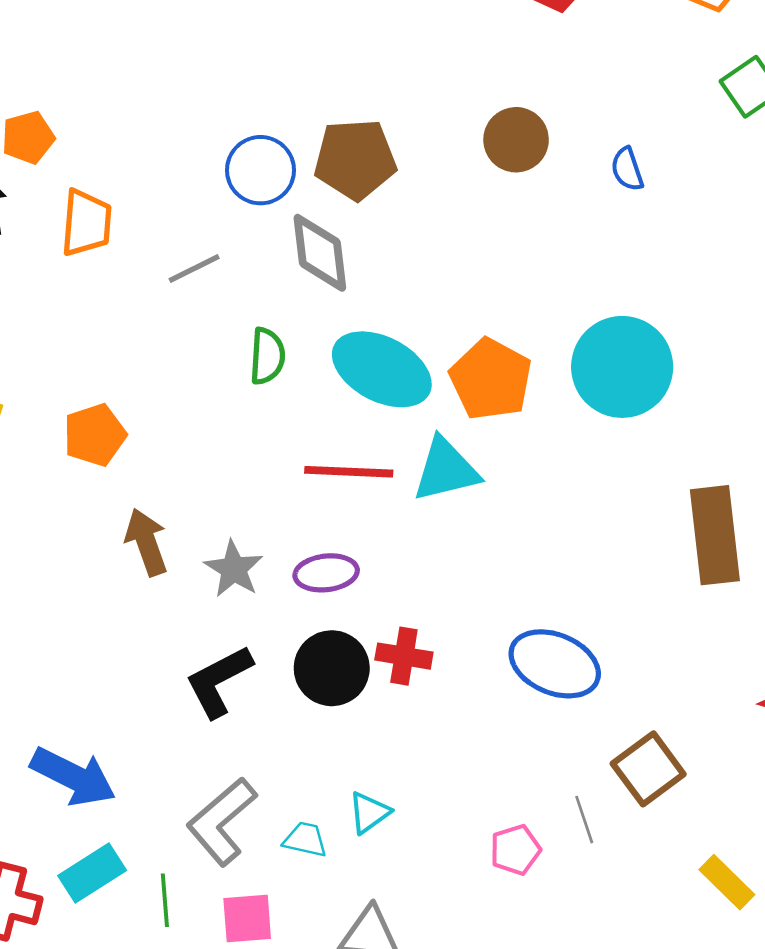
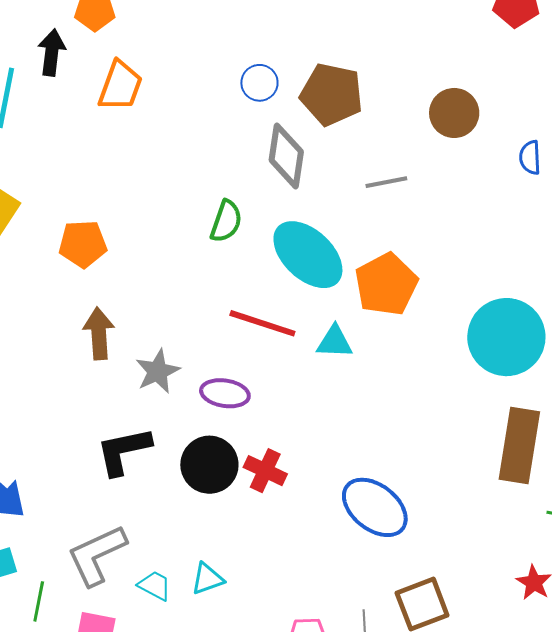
blue circle: (260, 170) -> (259, 83), size x0.7
gray line: (194, 268) -> (386, 182), moved
cyan circle: (622, 367) -> (506, 337), moved
cyan triangle: (446, 470) -> (334, 342), size x0.7

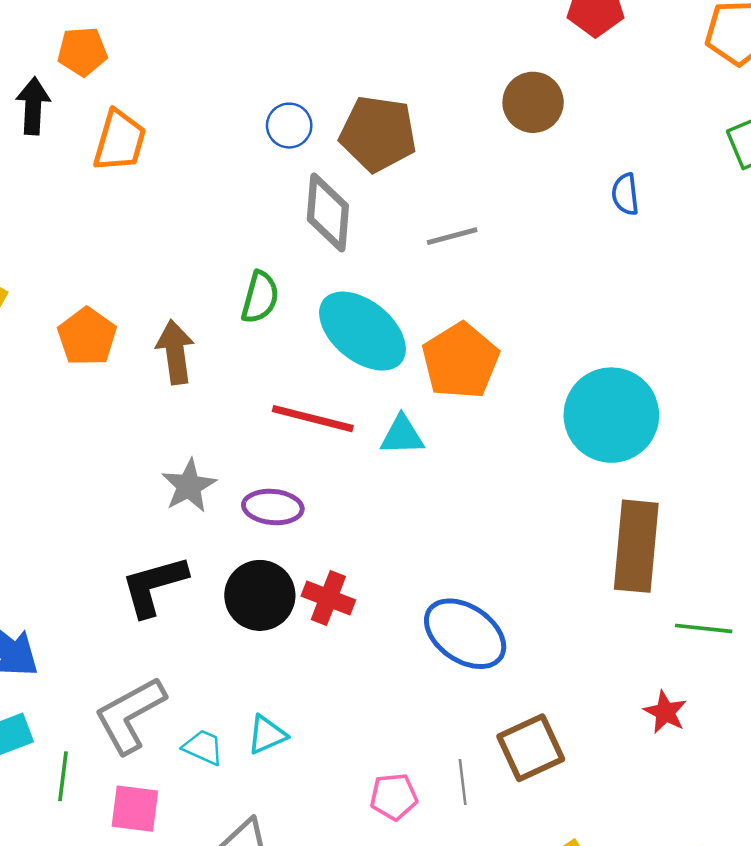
brown circle: (454, 113) -> (533, 102), moved
orange pentagon: (83, 244) -> (87, 337), turned -30
brown arrow: (99, 334) -> (175, 352), moved

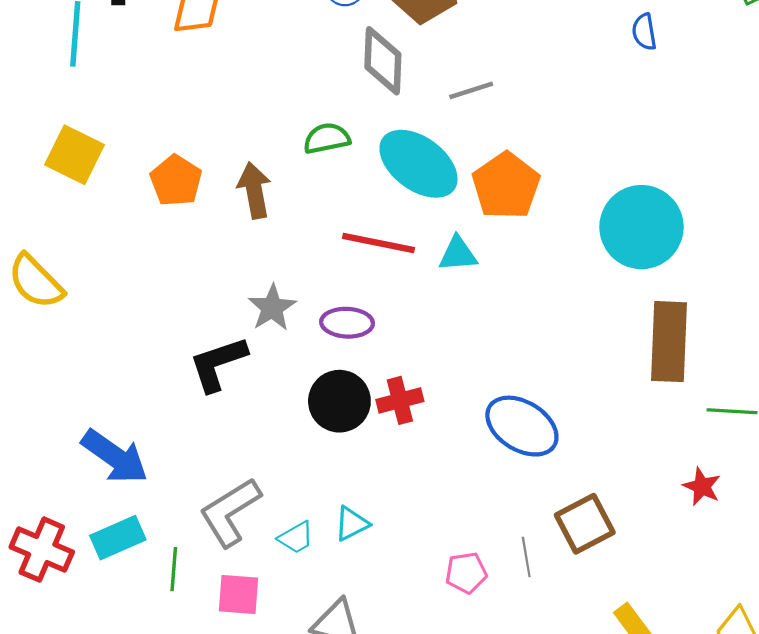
gray line: (452, 236) -> (471, 90), moved
green semicircle: (260, 297) -> (327, 138), turned -114
black L-shape: (154, 586) -> (218, 364), moved
red cross: (328, 598) -> (400, 400), turned -33
cyan trapezoid: (203, 747) -> (296, 538), turned 129

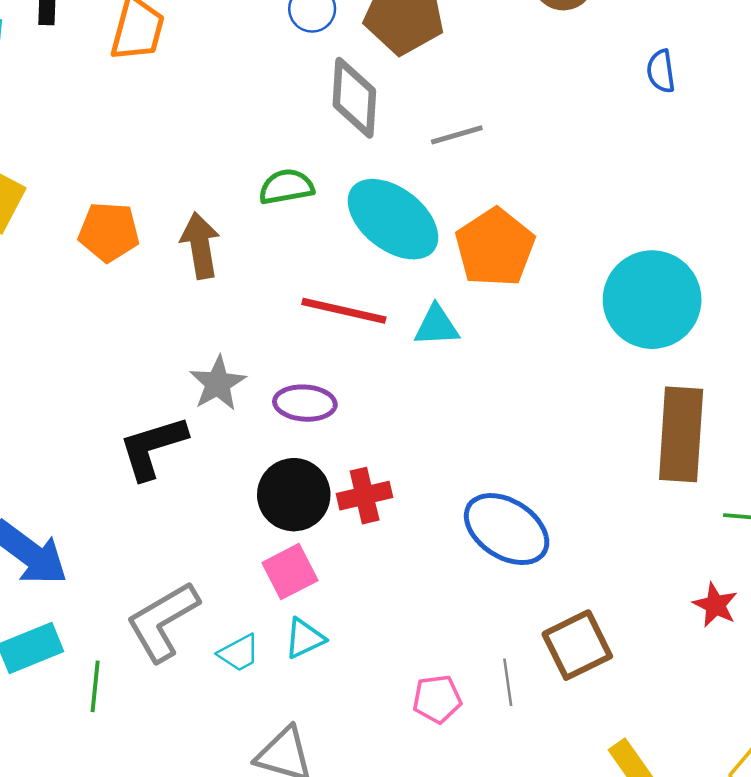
orange pentagon: (176, 181) -> (109, 232), turned -30
pink square: (238, 595) -> (290, 572), moved, turned -33

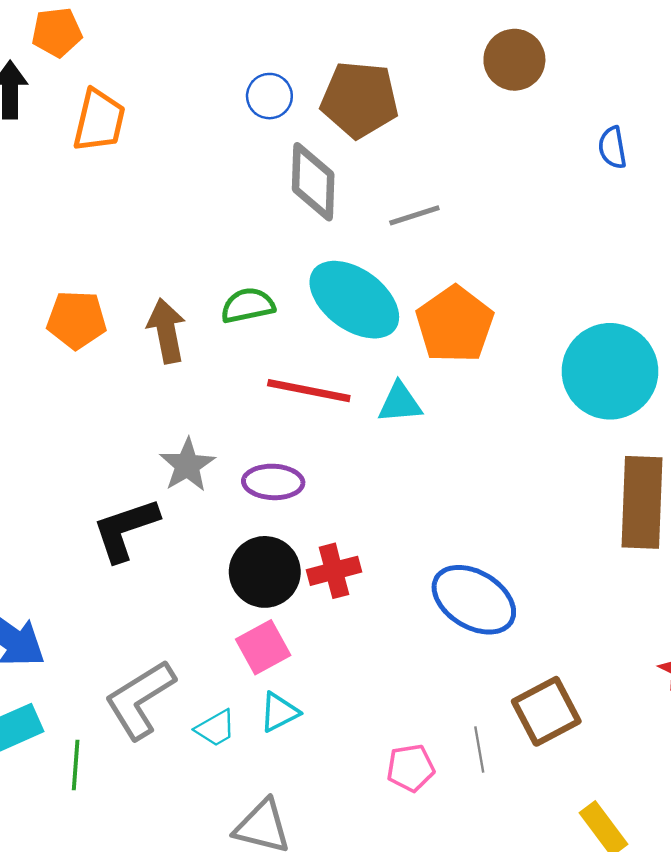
green semicircle: (286, 187) -> (248, 305), moved

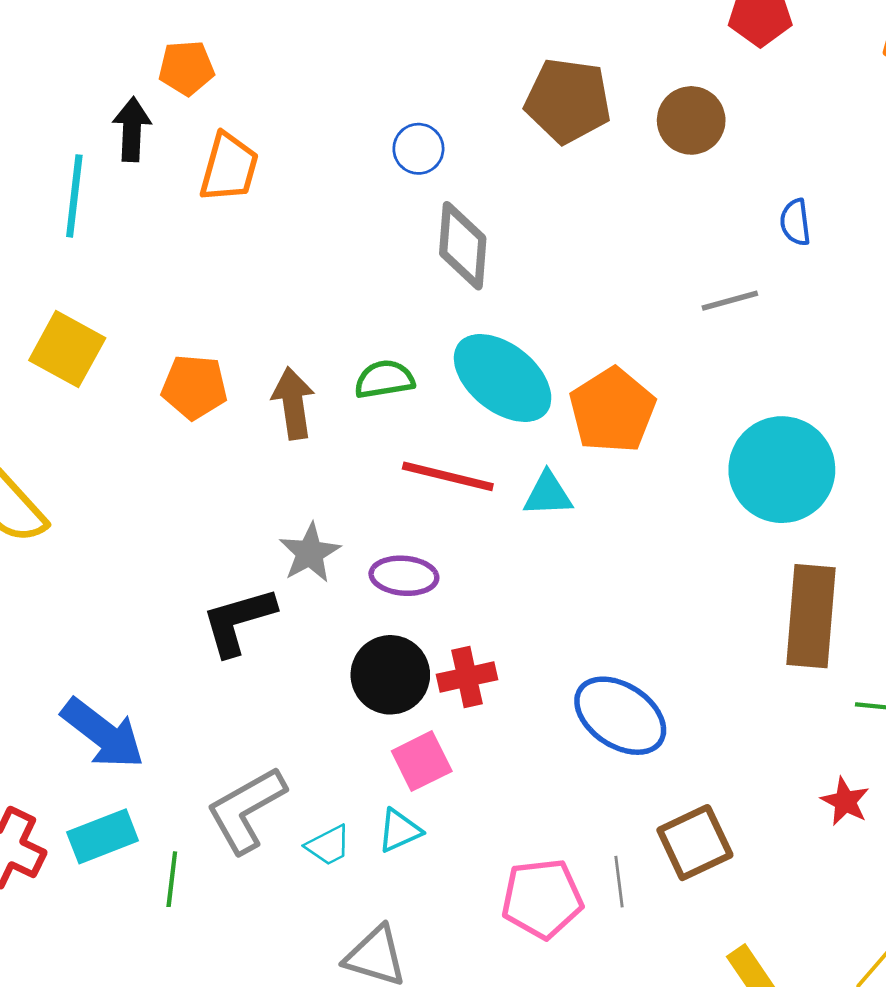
brown pentagon: (360, 100) -> (568, 101), moved
gray line: (414, 215) -> (730, 301), moved
pink square: (263, 647) -> (422, 761), moved
pink pentagon: (411, 768) -> (542, 899), size x1.5

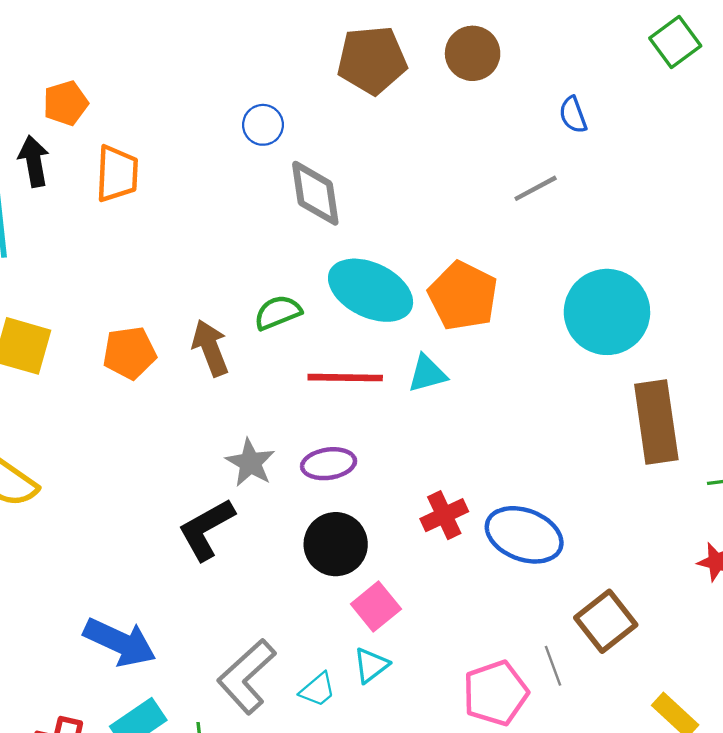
red cross: (467, 677) -> (444, 515), moved

